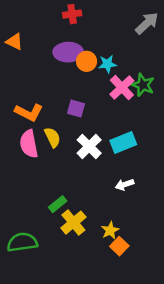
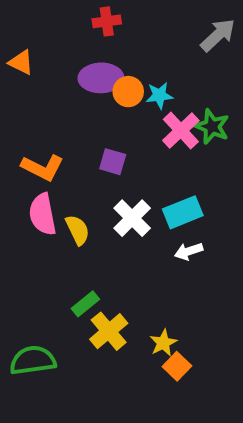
yellow semicircle: (52, 137) -> (78, 230), moved
white arrow: (125, 185) -> (189, 251), moved

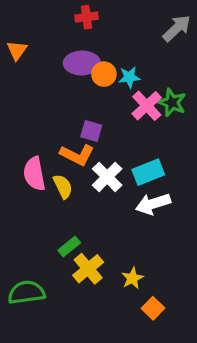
orange triangle: (21, 62) -> (17, 50), turned 40
orange L-shape: (43, 168) -> (77, 155), moved
white arrow: (189, 251) -> (153, 204), size x1.5
orange square: (177, 366) -> (153, 308), moved

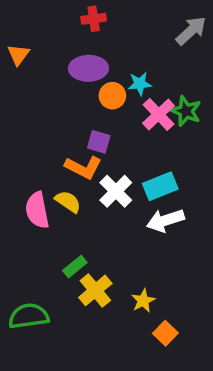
orange circle: (104, 74) -> (112, 96), moved
pink semicircle: (34, 174) -> (37, 210), moved
yellow semicircle: (63, 186) -> (68, 202), turned -30

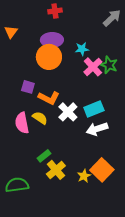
orange circle: (112, 96) -> (49, 57), moved, size x1.6
purple square: (99, 142) -> (28, 87), moved
orange square: (165, 333) -> (102, 170), moved, size x1.6

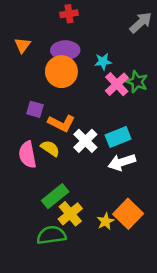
orange triangle: (11, 32) -> (22, 45), moved
green rectangle: (44, 156) -> (55, 196), size x1.5
green semicircle: (17, 185) -> (51, 235), moved

